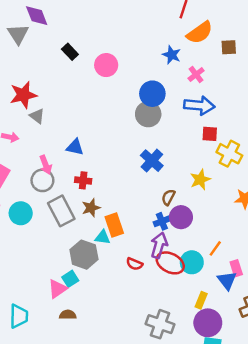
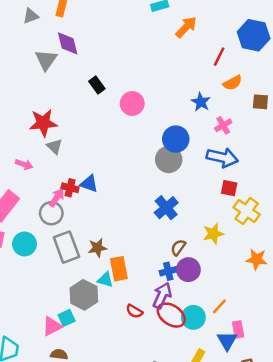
orange semicircle: (200, 33) -> (233, 83), size x0.7
pink arrow: (46, 165) -> (57, 198), turned -132
red cross: (83, 180) -> (70, 188), moved

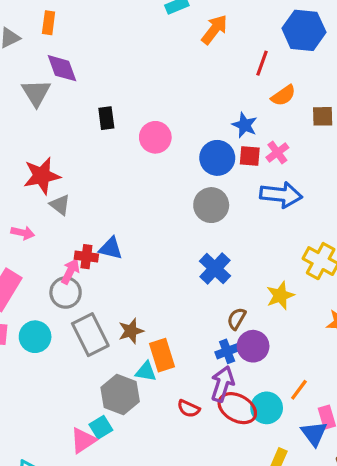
black rectangle: (97, 85) -> (106, 118), turned 35
blue circle: (176, 139) -> (217, 158), moved
red square: (229, 188) -> (250, 156), moved

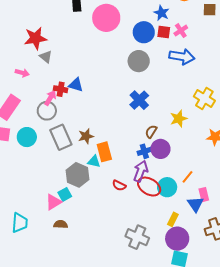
pink circle: (155, 137) -> (106, 18), size x1.4

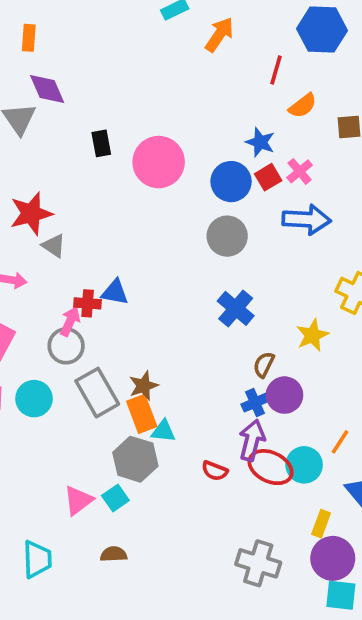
red square: (164, 32) -> (268, 177), turned -32
orange rectangle: (104, 152) -> (142, 414), moved
pink triangle: (53, 202) -> (78, 500), moved

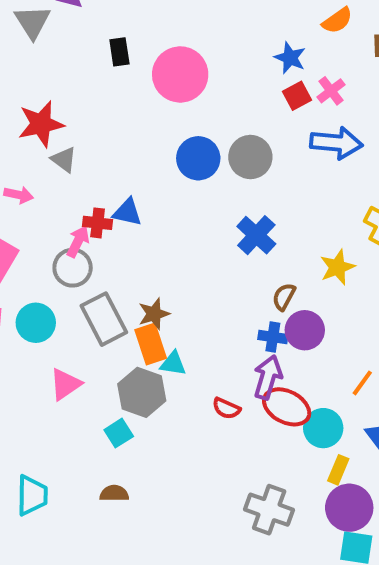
blue circle: (231, 182) -> (198, 158), moved
blue cross: (255, 403) -> (273, 337), turned 30
cyan circle: (304, 465) -> (323, 428), moved
pink triangle: (78, 500) -> (65, 384), moved

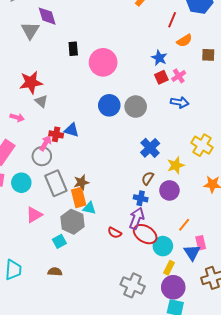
blue arrow: (336, 143) -> (180, 102), size x0.7
blue cross: (256, 235) -> (150, 148), moved
purple circle: (305, 330) -> (169, 190), moved

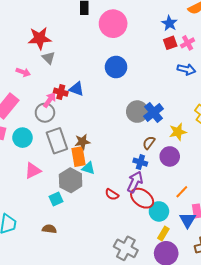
gray circle: (136, 107) -> (137, 112), moved

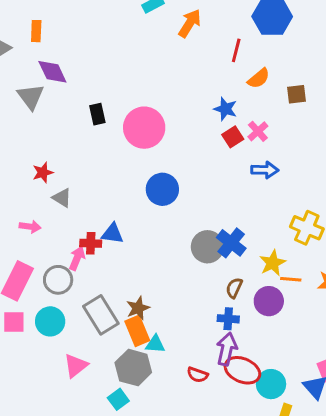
red star: (40, 38) -> (43, 172), size x0.6
gray circle: (45, 113) -> (58, 280), moved
orange line: (182, 192) -> (291, 279), moved, turned 64

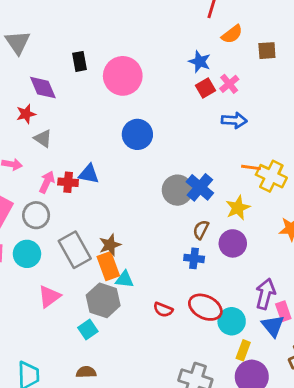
purple diamond: (52, 72) -> (43, 88), moved
pink arrow: (77, 258) -> (47, 182), moved
orange line: (291, 279) -> (251, 167), moved
purple arrow: (227, 349) -> (265, 294), moved

